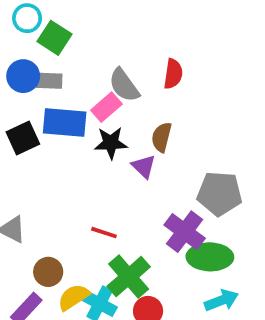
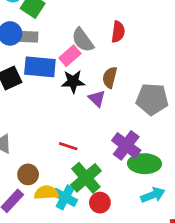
gray pentagon: (220, 194) -> (152, 99), moved
yellow semicircle: (74, 297) -> (46, 193), turned 30

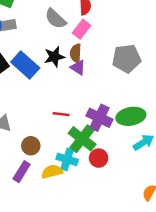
pink rectangle: (70, 56) -> (82, 29), moved
blue rectangle: (40, 67) -> (25, 65), moved, turned 48
brown semicircle: (110, 77) -> (76, 53), moved
purple cross: (126, 145) -> (99, 118), moved
yellow semicircle: (46, 193) -> (52, 172), moved

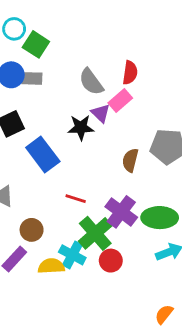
brown semicircle: (76, 53) -> (130, 160), moved
blue rectangle: (25, 65) -> (43, 155), moved
purple triangle: (78, 68) -> (101, 113), moved

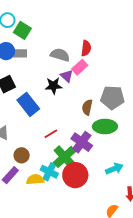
gray semicircle: (91, 82) -> (60, 55), turned 144
red line: (76, 199) -> (51, 134), turned -48
green ellipse: (160, 218) -> (105, 126), moved
red circle: (111, 261) -> (75, 175), size x1.6

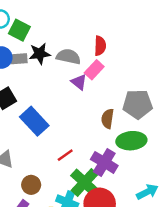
black star: (54, 86) -> (40, 54), moved

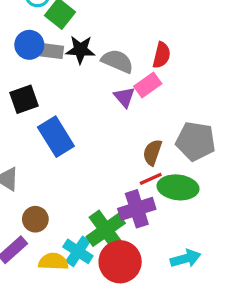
red line: (65, 155) -> (151, 179), moved
purple cross: (104, 162) -> (137, 209), turned 30

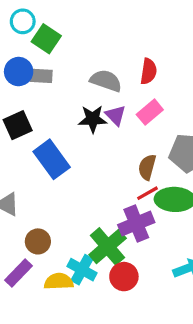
black star: (80, 50) -> (93, 119), moved
pink rectangle: (148, 85) -> (150, 112), moved
red circle: (120, 262) -> (124, 277), size x0.7

